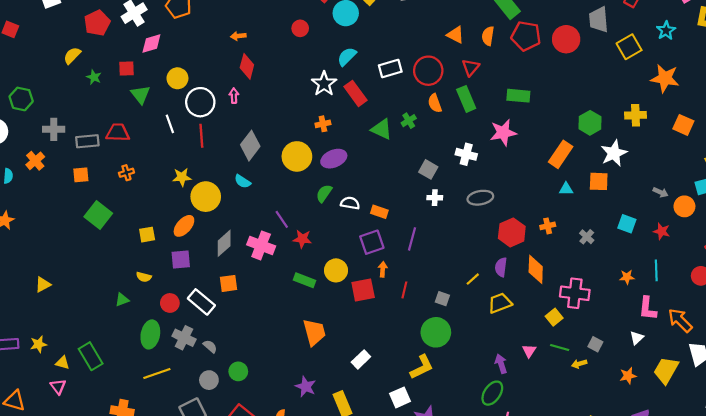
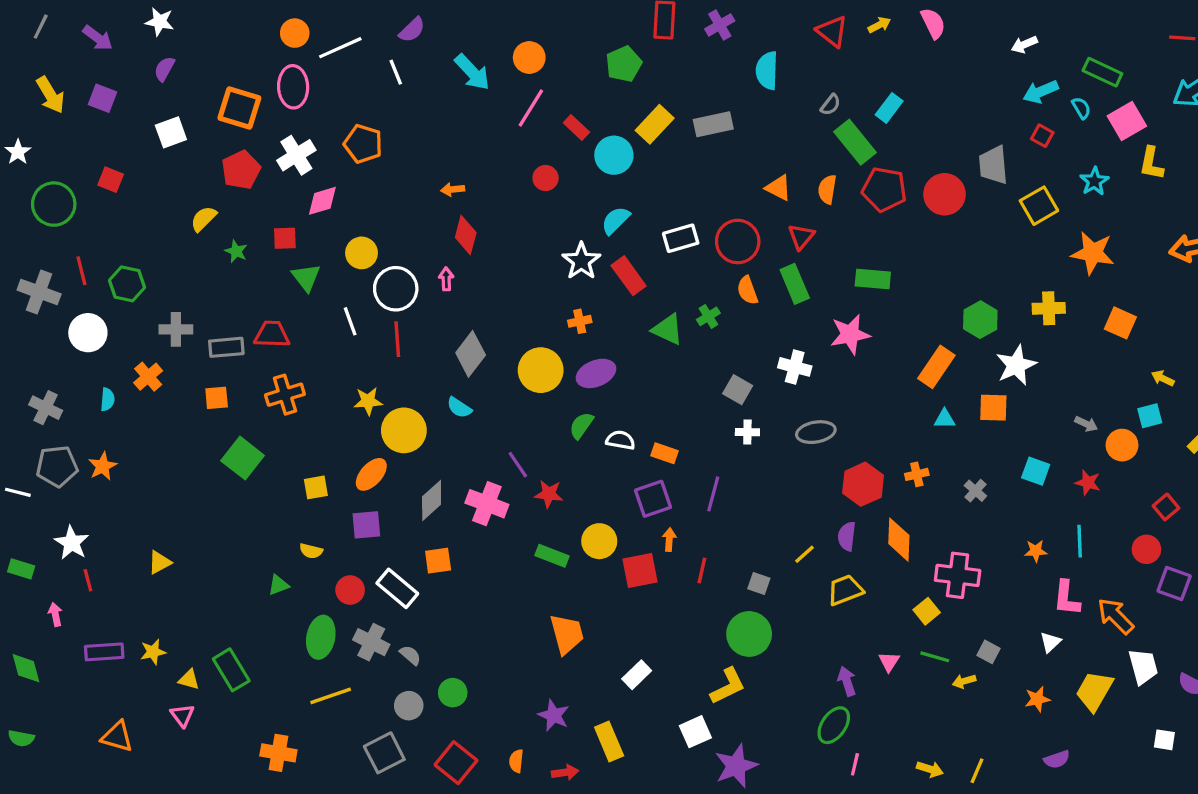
orange cross: (126, 173) -> (285, 395), size x1.6

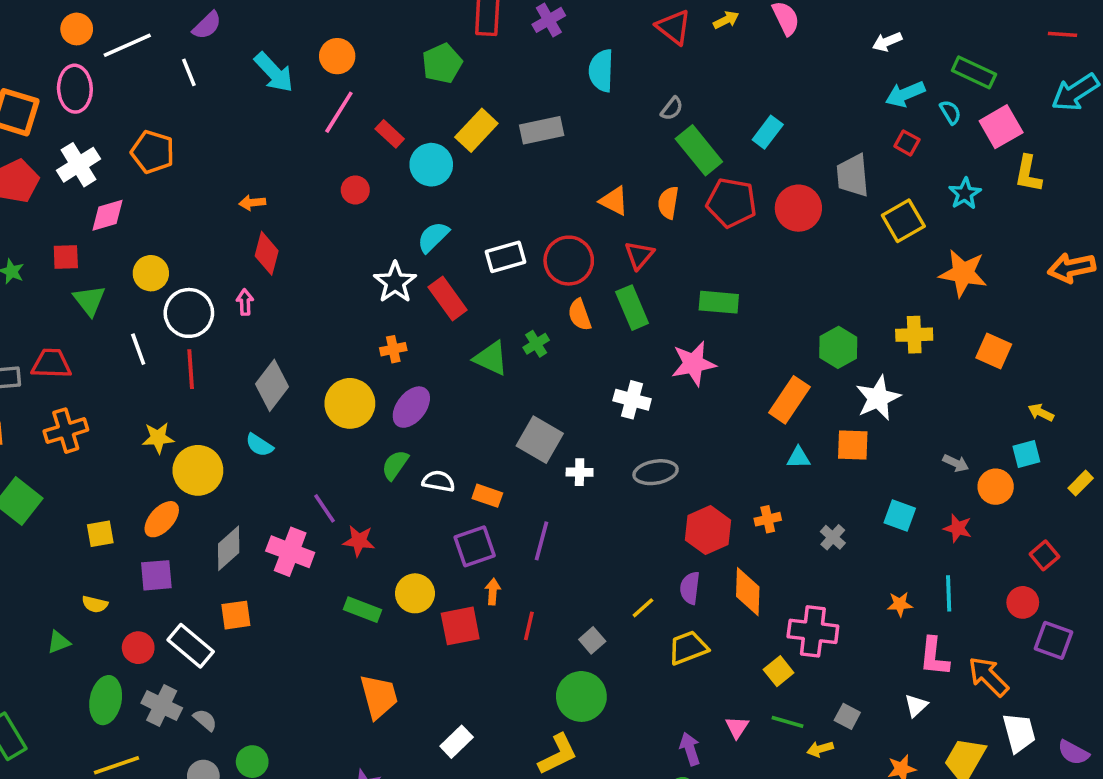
cyan rectangle: (889, 108) -> (768, 132), moved
purple ellipse: (596, 373) -> (411, 407), turned -30
gray square: (738, 390) -> (540, 440), moved, size x1.4
gray square: (759, 583) -> (592, 640), turned 30

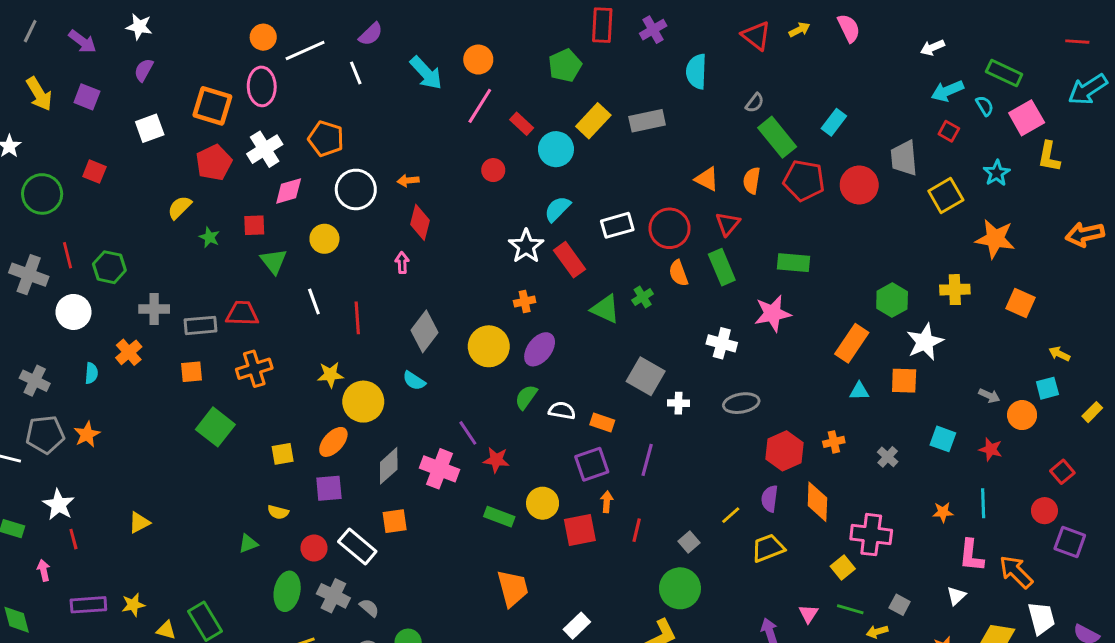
white circle: (189, 313) -> (356, 189), moved

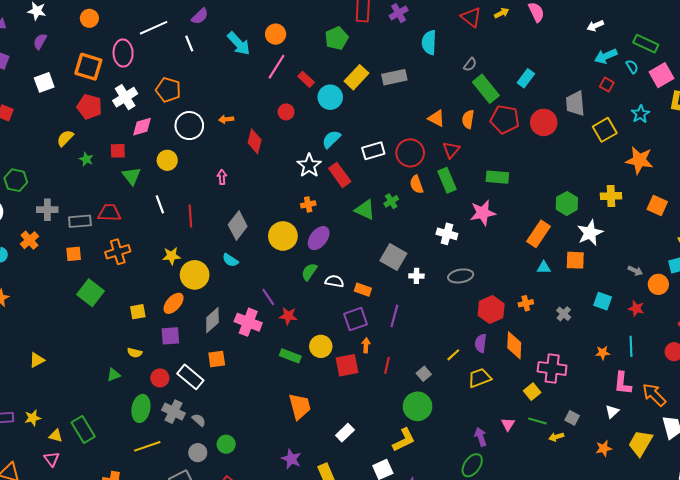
orange circle: (263, 37) -> (89, 18), moved
red pentagon: (214, 163) -> (89, 107), turned -30
red diamond: (420, 222) -> (255, 141), moved

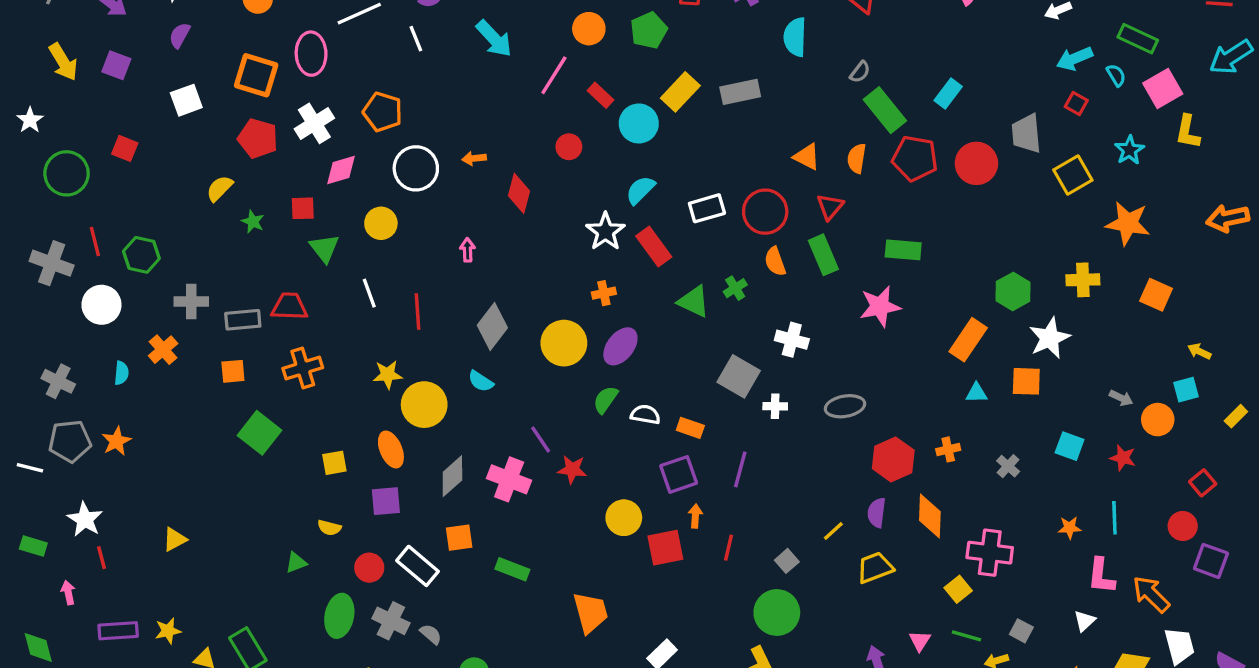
orange circle: (276, 34) -> (589, 29), moved
white cross: (447, 234) -> (792, 340), moved
orange ellipse: (174, 303) -> (391, 449), turned -65
green rectangle: (290, 356) -> (512, 569), moved

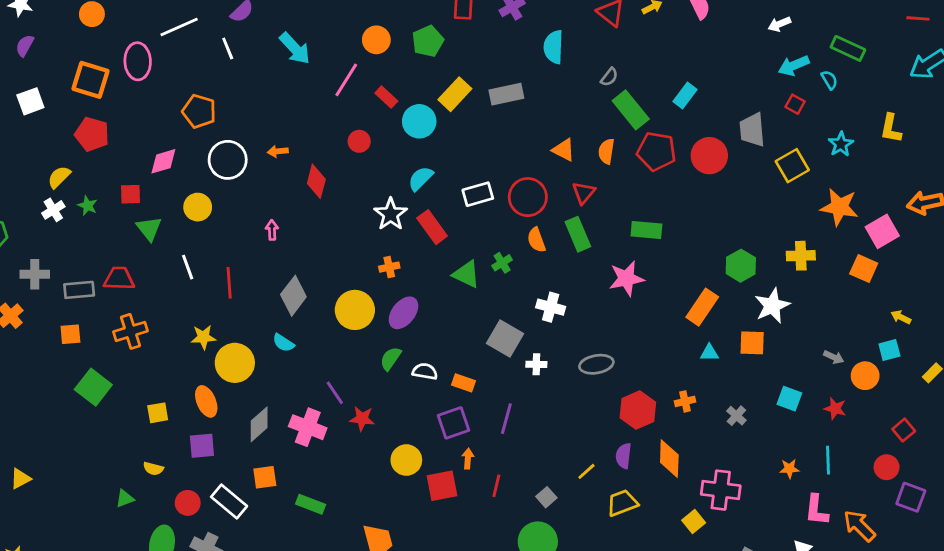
pink square: (1163, 89) -> (882, 231), moved
white cross: (314, 123) -> (53, 210), moved, size x0.7

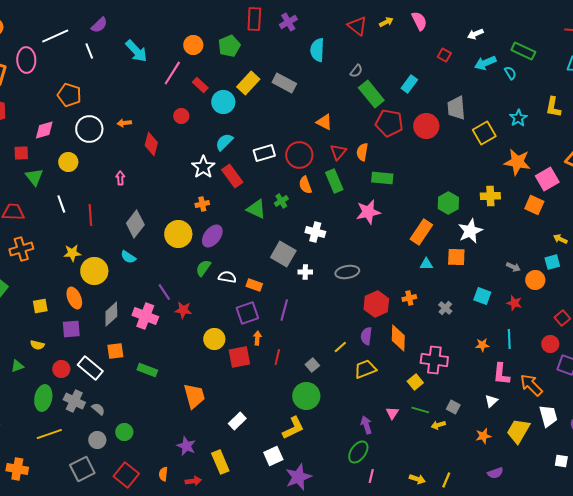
gray rectangle: (506, 94) -> (284, 83), turned 40
red square: (795, 104) -> (444, 55), moved
orange semicircle: (606, 151) -> (362, 152), moved

